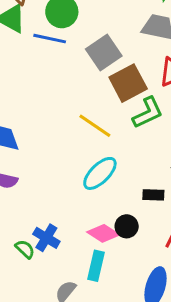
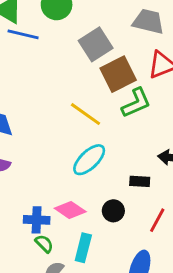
blue line: (50, 39) -> (23, 34), moved
pink diamond: (103, 233) -> (70, 210), moved
blue cross: (46, 238) -> (37, 220), turned -30
green semicircle: (25, 249) -> (44, 244), moved

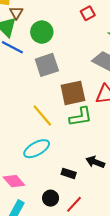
gray square: (96, 44) -> (47, 65), moved
black circle: (113, 211) -> (51, 198), moved

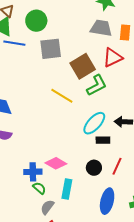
gray square: (47, 65) -> (51, 49), turned 30
cyan ellipse: (37, 149) -> (94, 123), moved

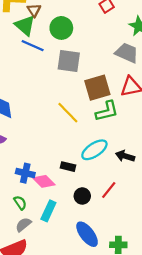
black rectangle: (103, 140) -> (68, 167), moved
red line: (117, 166) -> (109, 190), moved
blue cross: (33, 172) -> (25, 173), moved
blue ellipse: (107, 201) -> (87, 234), turned -65

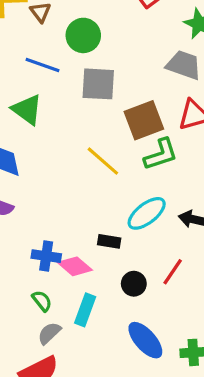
green triangle: (25, 25) -> (27, 110), moved

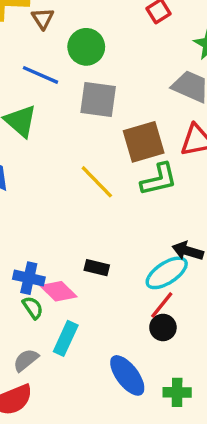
cyan ellipse: (147, 213) -> (167, 273), moved
black circle: (134, 284) -> (163, 327), moved
green semicircle: (42, 301) -> (33, 308), moved

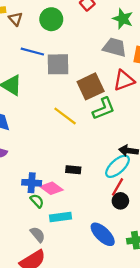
green circle: (86, 47) -> (51, 19), moved
blue line: (41, 75) -> (32, 52), moved
cyan rectangle: (66, 338) -> (61, 217), turned 66
gray semicircle: (26, 360) -> (38, 234), turned 98

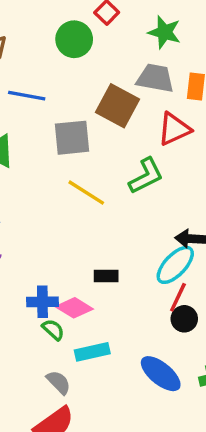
green circle: (51, 19) -> (74, 39), moved
gray square: (58, 64) -> (72, 138), moved
brown square: (91, 86) -> (118, 106), moved, turned -32

